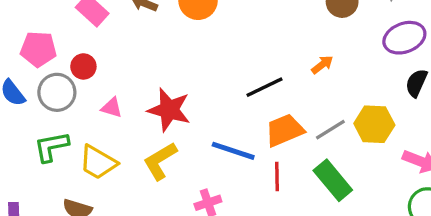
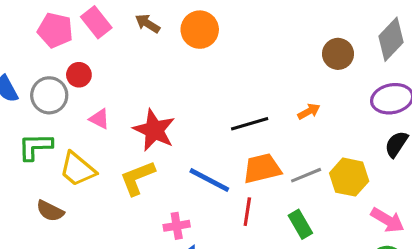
pink pentagon: (38, 49) -> (55, 30), moved
green rectangle: (333, 180) -> (300, 224), size x0.7

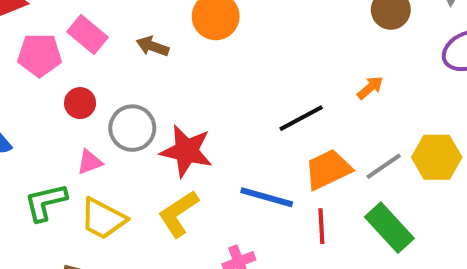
brown arrow: (148, 23) -> (153, 46), moved
gray circle: (49, 95) -> (132, 128), moved
pink triangle: (99, 119) -> (90, 162), moved, turned -35
green rectangle: (300, 224) -> (389, 228), size x1.4

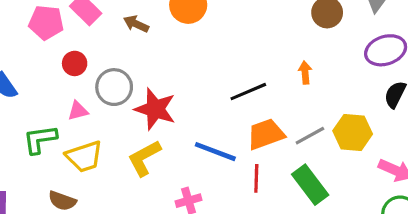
orange arrow: (370, 88) -> (305, 73), turned -60
yellow trapezoid: (103, 219) -> (84, 157), turned -51

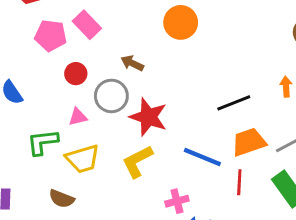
brown arrow: (136, 24) -> (132, 63), moved

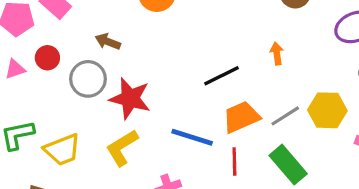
pink triangle: (78, 117) -> (15, 69), moved

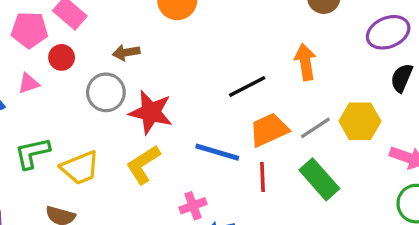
brown arrow: (108, 42) -> (126, 52), turned -30
orange arrow: (277, 54) -> (305, 62), size x1.5
red circle: (47, 58) -> (62, 57), moved

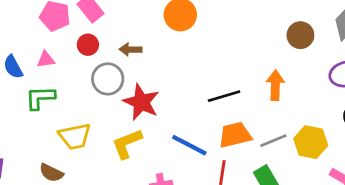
red circle: (62, 57) -> (88, 45), moved
green L-shape: (32, 153) -> (40, 98), moved

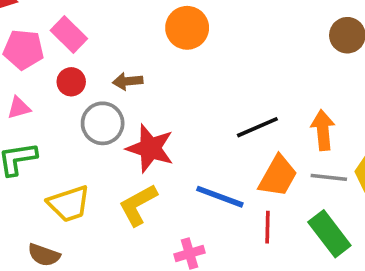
orange arrow: (275, 85) -> (323, 130), moved
orange trapezoid: (235, 135) -> (278, 176), turned 140
gray line: (273, 141) -> (329, 177), turned 36

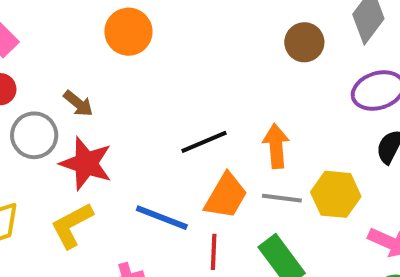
brown arrow: (128, 81) -> (78, 103), moved, turned -136

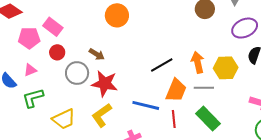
yellow hexagon: (336, 194) -> (226, 68), moved

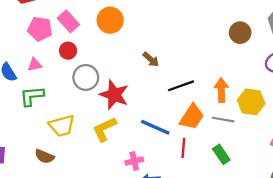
orange circle: (117, 15) -> (110, 20), moved
brown arrow: (97, 54) -> (151, 59), moved
green rectangle: (208, 119) -> (221, 154), size x0.7

